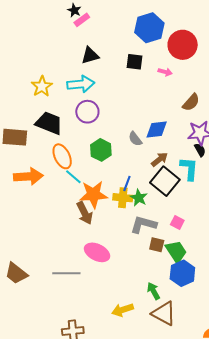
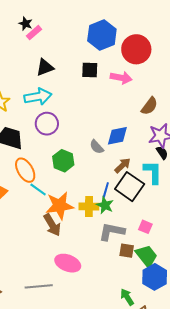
pink arrow: (165, 72) -> (121, 78), size x1.5
blue line: (127, 183) -> (106, 190), moved

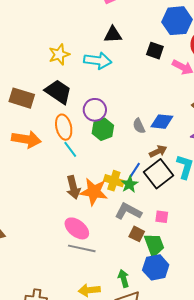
purple circle: (47, 124) -> (95, 110), moved
orange star: (60, 206) -> (94, 192), moved
pink square: (145, 227) -> (162, 217), turned -32
gray line: (39, 286) -> (82, 248), moved

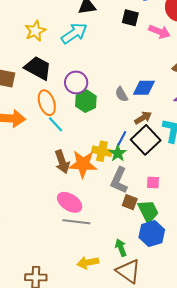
cyan arrow: (98, 61) -> (74, 33), turned -36
gray L-shape: (128, 211) -> (119, 180), turned -88

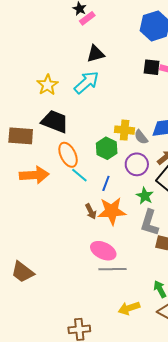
black square: (130, 18) -> (152, 67), moved
purple circle: (76, 82) -> (137, 164), moved
blue line: (122, 138) -> (106, 183), moved
yellow cross: (102, 151) -> (125, 130), moved
brown arrow: (62, 162) -> (91, 211), size x0.7

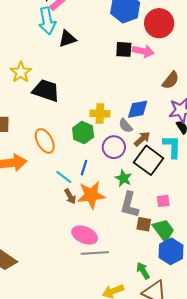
cyan arrow: (86, 82) -> (47, 21), moved, turned 124
black trapezoid: (55, 122) -> (46, 90), moved
gray semicircle: (141, 137) -> (126, 126), moved
cyan line: (79, 175) -> (64, 177), moved

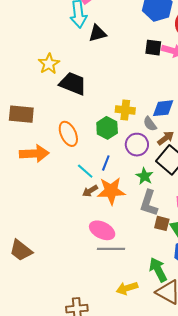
brown arrow: (70, 196) -> (90, 191), turned 84
green arrow: (143, 271) -> (158, 270), size x1.4

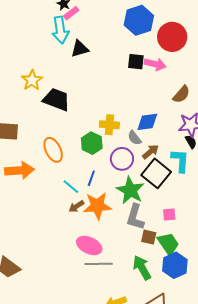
green star: (144, 176) -> (130, 190), size x1.6
green arrow: (158, 270) -> (142, 268), moved

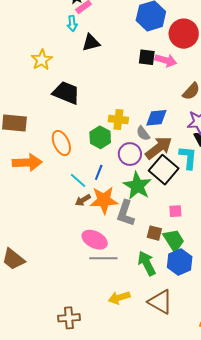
cyan arrow: (60, 30) -> (72, 23), size x0.6
yellow star: (32, 80) -> (42, 60), moved
brown arrow: (151, 152) -> (159, 148), size x1.6
gray L-shape: (135, 217) -> (125, 213), moved

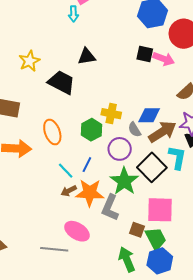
black triangle: (91, 43) -> (87, 56), moved
yellow star: (42, 60) -> (29, 61), moved
brown arrow: (159, 148) -> (162, 132), moved
pink square: (175, 211) -> (160, 210), size x2.0
gray line: (103, 258) -> (54, 249), moved

